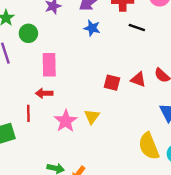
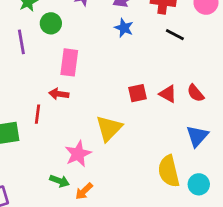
red square: (112, 83) -> (137, 93), turned -35
yellow triangle: (92, 117) -> (109, 128), size x1.5
pink star: (66, 121) -> (78, 154), moved

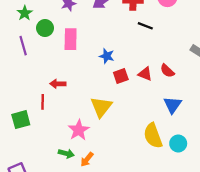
blue star: (124, 28) -> (107, 56), moved
pink rectangle: (69, 62) -> (71, 39), moved

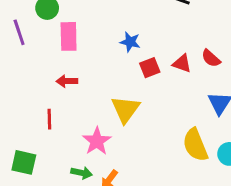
pink rectangle: (71, 39) -> (69, 36), moved
red line: (43, 102) -> (49, 119), moved
green square: (21, 120) -> (24, 162), moved, turned 30

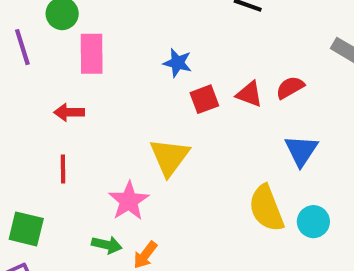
red semicircle: (211, 58) -> (290, 87), turned 108
red arrow: (67, 81) -> (69, 112), moved

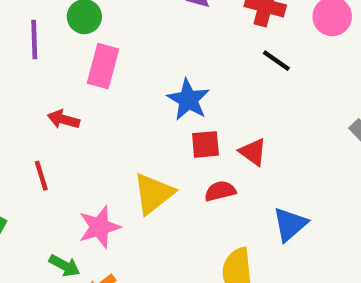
blue star: (177, 63) -> (188, 100), size x1.4
red semicircle: (290, 87) -> (220, 191), moved
red line: (63, 169) -> (41, 176), turned -32

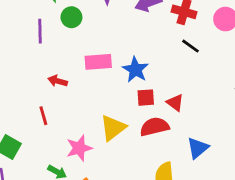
pink rectangle: (103, 66) -> (98, 62), moved, turned 70
red semicircle: (220, 191) -> (155, 127), size x1.5

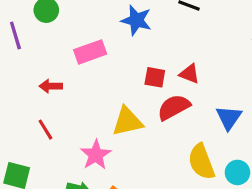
blue star: (135, 70) -> (136, 20), moved
red square: (146, 98) -> (155, 77), turned 30
yellow triangle: (113, 128) -> (127, 121), turned 40

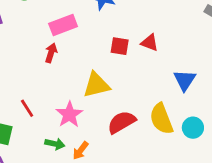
red arrow: (51, 86) -> (51, 53), moved, turned 108
red semicircle: (174, 107) -> (122, 122), moved
red line: (45, 130) -> (27, 108), moved

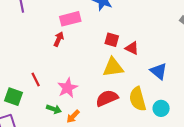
red triangle: (150, 43) -> (132, 48), moved
blue triangle: (185, 80) -> (159, 71), turned -30
yellow triangle: (96, 85) -> (113, 67), moved

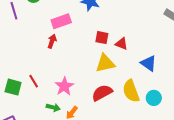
green square: (13, 97) -> (13, 87), moved

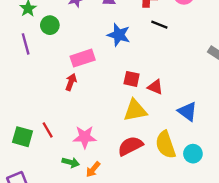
pink star: (64, 86) -> (85, 137), turned 30

